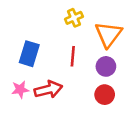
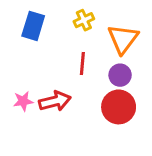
blue rectangle: (29, 54) -> (33, 26), moved
red circle: (105, 95) -> (119, 107), size x1.5

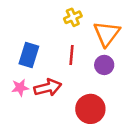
blue rectangle: (33, 26) -> (29, 55), moved
red circle: (119, 107) -> (90, 109), moved

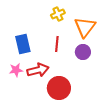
blue rectangle: (29, 55) -> (23, 44), turned -30
red circle: (90, 109) -> (59, 88), moved

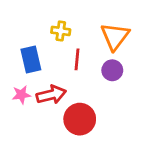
yellow cross: (58, 14) -> (61, 31), moved, turned 32

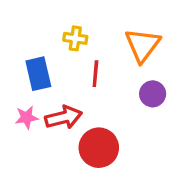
purple circle: (112, 70) -> (153, 94), moved

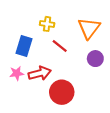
blue rectangle: (38, 74) -> (24, 46), turned 30
red line: (95, 74) -> (60, 46), turned -56

